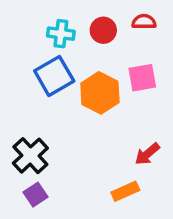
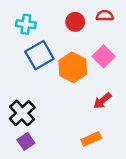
cyan cross: (61, 34) -> (26, 24), moved
pink square: (142, 78) -> (104, 56), turned -35
red arrow: (147, 154) -> (102, 101), moved

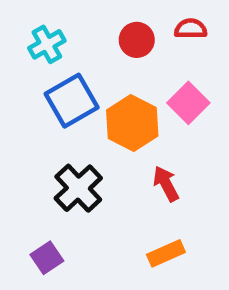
cyan cross: (26, 24) -> (47, 44), turned -36
red arrow: (102, 101) -> (166, 184), moved, turned 102
black cross: (22, 113) -> (78, 188), moved

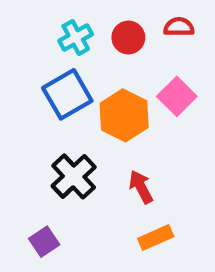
cyan cross: (47, 44) -> (76, 37), moved
red arrow: (166, 184) -> (141, 187), moved

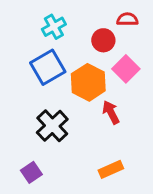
red circle: (128, 37) -> (103, 40), moved
red arrow: (141, 187) -> (111, 112), moved

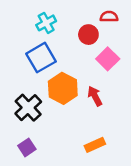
orange hexagon: (88, 82) -> (63, 88), moved
black cross: (52, 126) -> (28, 108), moved

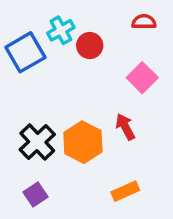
red circle: (88, 35) -> (90, 46), moved
blue square: (41, 58) -> (25, 52), moved
orange hexagon: (63, 88) -> (83, 142), moved

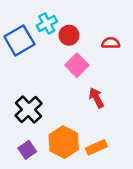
red semicircle: (144, 22) -> (111, 43), moved
pink square: (142, 78) -> (77, 65), moved
orange hexagon: (83, 142) -> (64, 142), moved

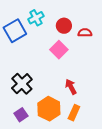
red circle: (69, 35) -> (64, 26), moved
red arrow: (96, 98) -> (71, 87), moved
orange rectangle: (96, 147) -> (74, 113), turned -42

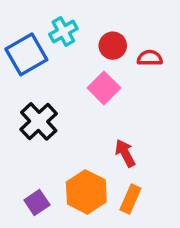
black cross: (22, 84) -> (39, 121), moved

